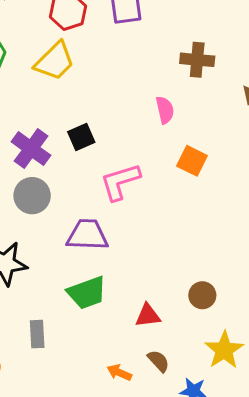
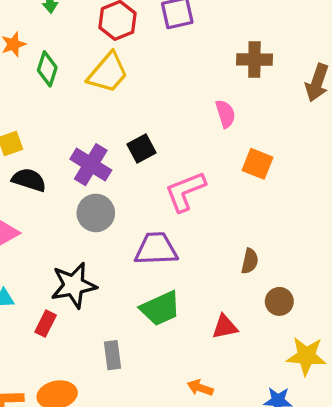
yellow star: (224, 350) -> (306, 356), turned -30
brown semicircle: (158, 361) -> (250, 261), moved, turned 60

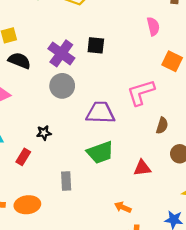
black square: (141, 149) -> (96, 45), turned 30
pink L-shape: (185, 191) -> (141, 92), moved
black star: (74, 285) -> (44, 133), size x0.5

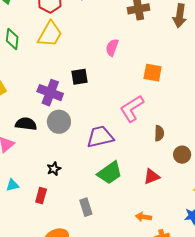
pink semicircle: (153, 26) -> (112, 47), moved, turned -132
black semicircle: (19, 61) -> (26, 124), moved

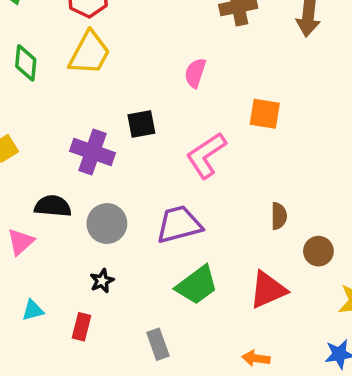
pink L-shape: (132, 108) -> (206, 155), moved
gray circle: (59, 122) -> (107, 224), moved
red triangle: (152, 177) -> (268, 290), size x1.4

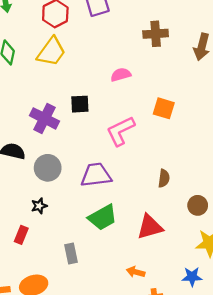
pink semicircle: (195, 73) -> (121, 75), turned 48
brown circle: (318, 251) -> (198, 205), moved

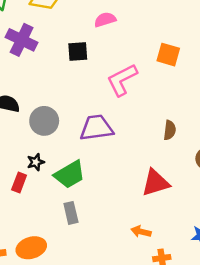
pink semicircle: (121, 75) -> (105, 20), moved
purple cross: (44, 118) -> (22, 40), moved
green trapezoid: (103, 217) -> (70, 175), moved
red rectangle: (21, 235) -> (19, 183), moved

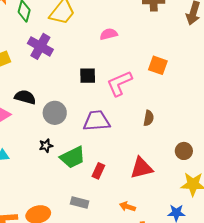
black square: (78, 52) -> (88, 76), moved
brown semicircle: (170, 130) -> (149, 118), moved
red rectangle: (19, 183) -> (98, 171), moved
gray rectangle: (71, 213) -> (80, 202), moved, turned -66

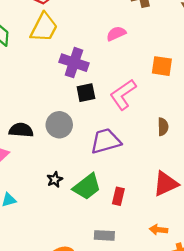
pink semicircle: (109, 34) -> (116, 34), moved
purple cross: (40, 46) -> (74, 63), moved
gray circle: (55, 113) -> (59, 125), moved

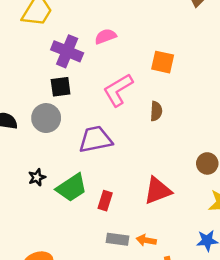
pink semicircle: (116, 34) -> (105, 36), moved
black square: (86, 93) -> (61, 87), moved
brown semicircle: (163, 127) -> (156, 111), moved
gray rectangle: (104, 235) -> (118, 239), moved

